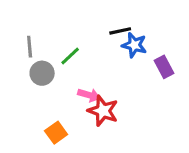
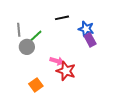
black line: (120, 31) -> (62, 18), moved
green line: (70, 56) -> (36, 36), moved
purple rectangle: (164, 67) -> (90, 40), moved

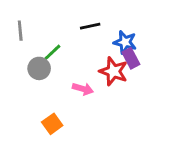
gray line: (19, 30) -> (20, 31), moved
red star: (66, 71) -> (113, 71), moved

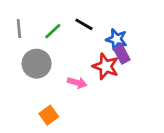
black line: (90, 26) -> (84, 24), turned 42
green line: (52, 52) -> (53, 31), moved
gray circle: (39, 68) -> (37, 64), size x1.4

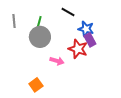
black line: (84, 24) -> (68, 12), moved
green line: (53, 31) -> (39, 23), turned -32
gray circle: (37, 64) -> (40, 37), moved

